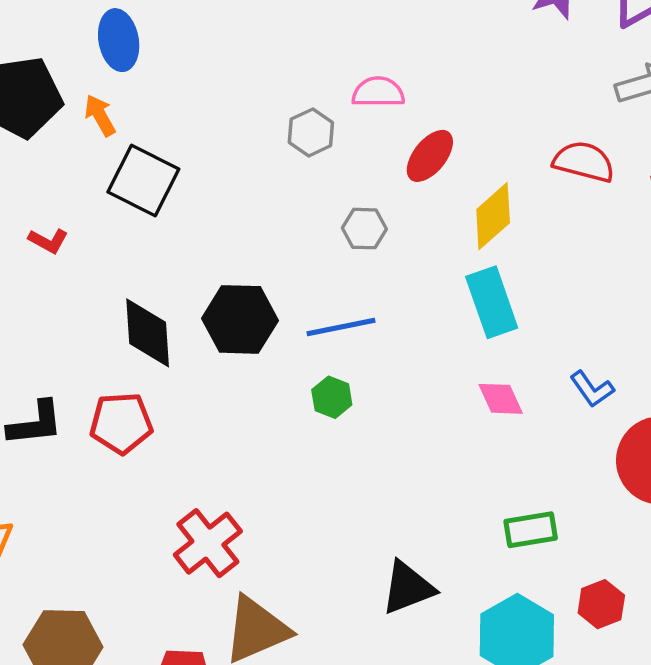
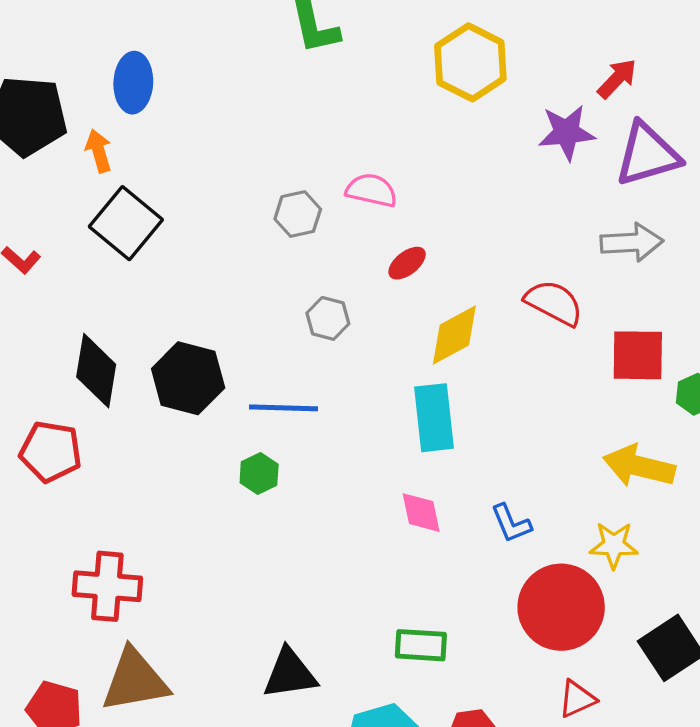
red ellipse: (430, 156) -> (407, 263), size x0.7
red cross: (208, 543) -> (107, 586), turned 30

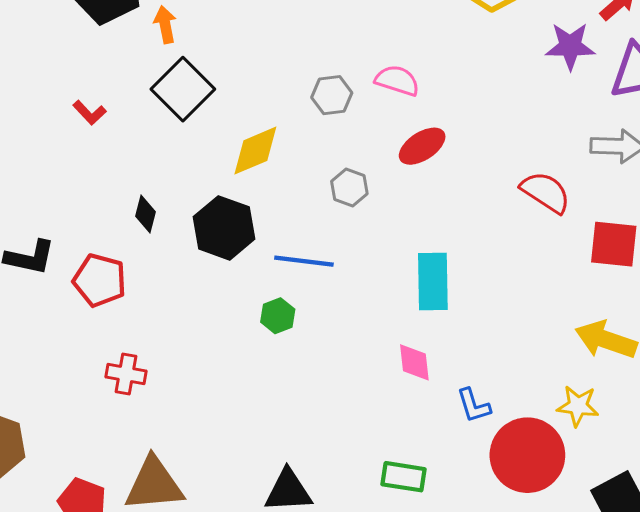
red ellipse: (407, 263) -> (422, 146), size x1.4
yellow diamond: (454, 335) -> (255, 151), moved
black diamond: (96, 371) -> (145, 214), size x0.6
blue L-shape: (511, 523) -> (474, 406), moved
red cross: (107, 586) -> (126, 374), moved, size x0.7

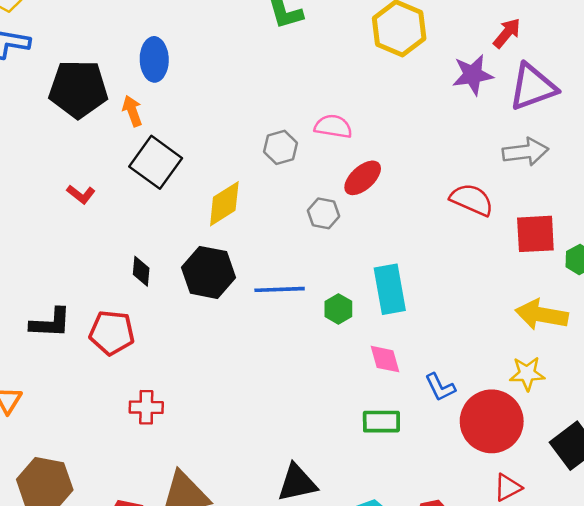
gray hexagon: (349, 188) -> (324, 213), moved
green hexagon: (278, 316) -> (338, 309), moved
green rectangle: (404, 477) -> (381, 422), moved

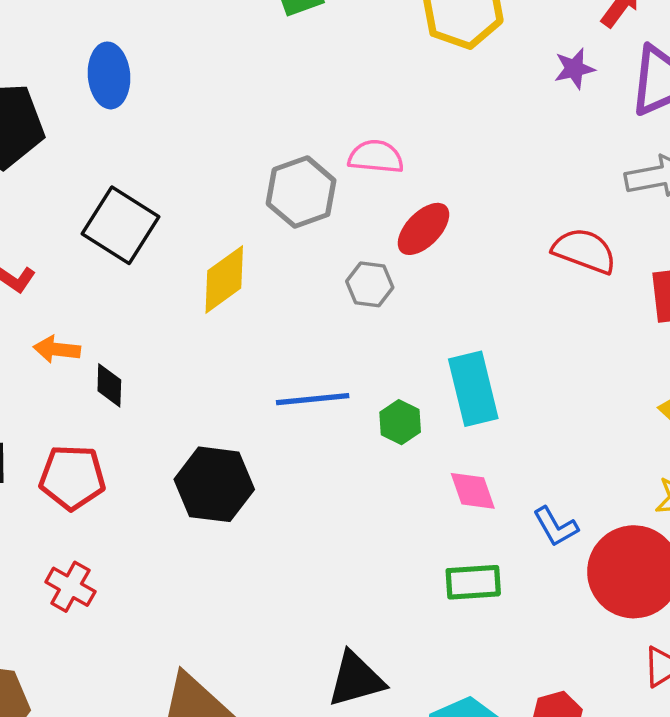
purple star: (473, 75) -> (574, 69), size x0.7
orange arrow: (132, 111) -> (57, 349), moved, turned -60
gray hexagon: (281, 147) -> (301, 192), size x1.4
black hexagon: (208, 272) -> (214, 484), moved
red cross: (146, 407) -> (70, 587), moved, turned 32

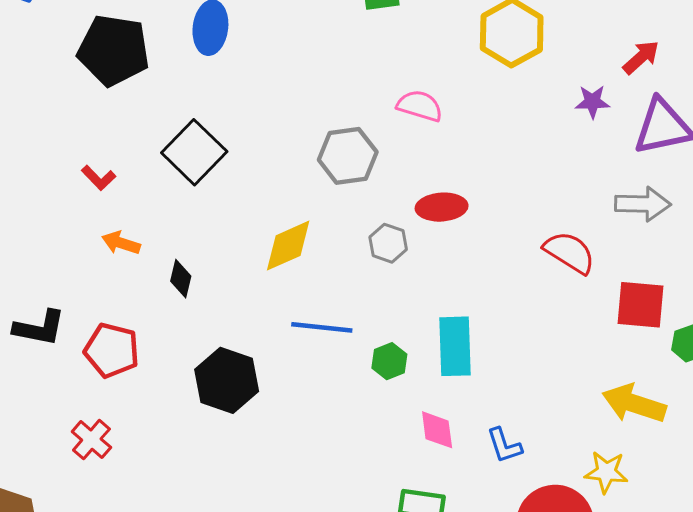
pink semicircle: (376, 157) -> (420, 106), moved
red ellipse: (423, 229) -> (442, 207), turned 30
yellow diamond: (224, 279) -> (288, 246), moved
black diamond: (109, 385) -> (181, 279), moved
blue L-shape: (556, 527) -> (504, 445), moved

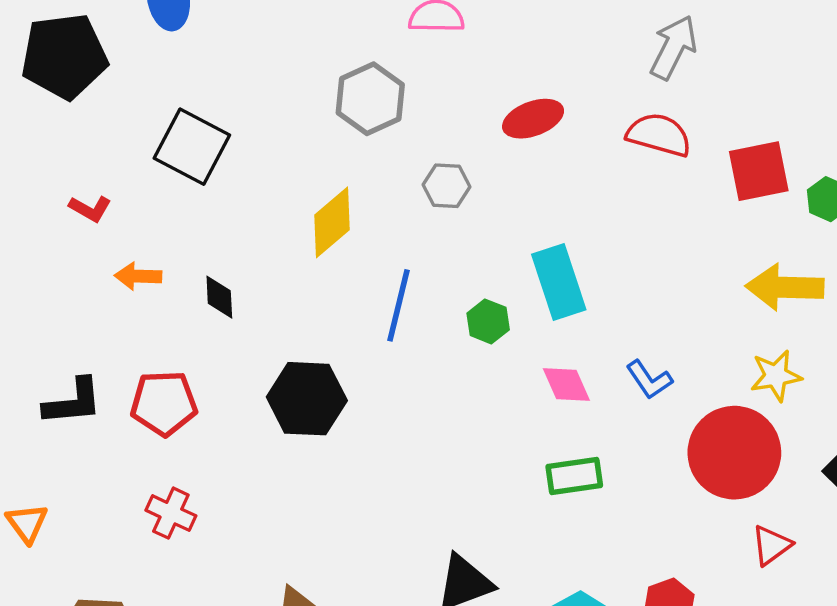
gray arrow: (643, 204) -> (673, 47), moved, turned -48
red ellipse: (442, 207) -> (533, 119), moved
blue line: (322, 327) -> (399, 305), turned -66

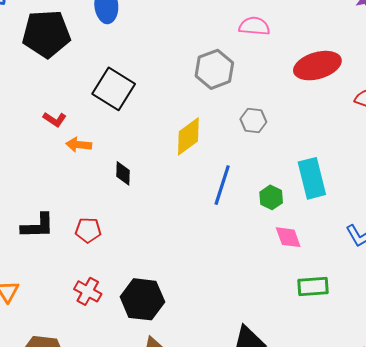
red ellipse: (533, 119) -> (317, 66), moved, size x1.4
orange arrow: (138, 276) -> (79, 145), moved
pink diamond: (566, 384) -> (288, 237), moved
black hexagon: (307, 399) -> (142, 299), moved
red pentagon: (164, 403) -> (88, 230), size x0.7

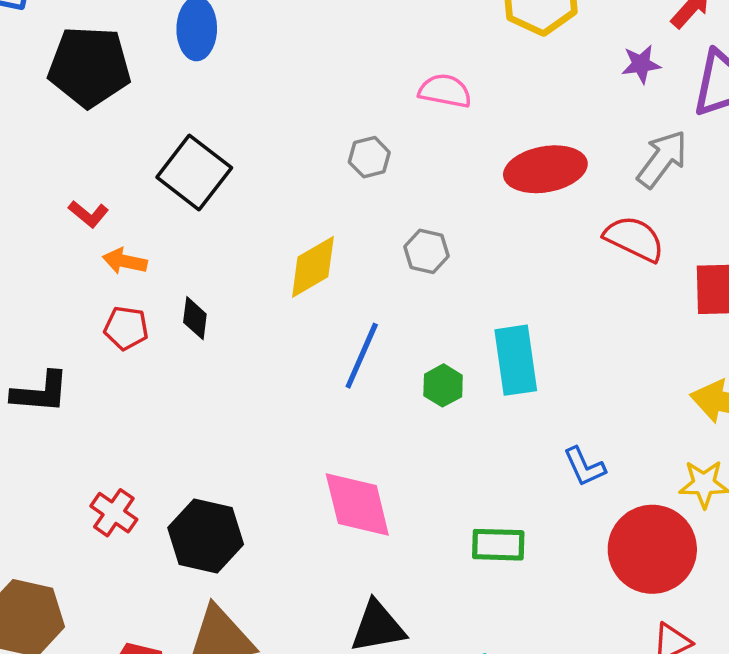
gray hexagon: (214, 69) -> (369, 157), size x0.6
red pentagon: (88, 230) -> (126, 328), moved
pink diamond: (288, 237) -> (357, 505), moved, size x1.6

